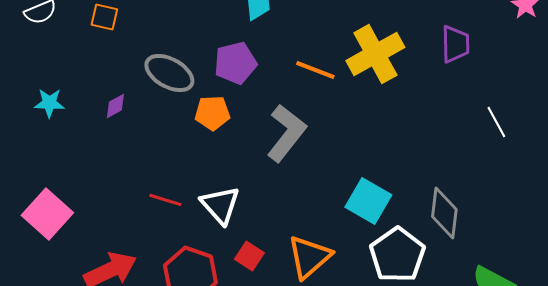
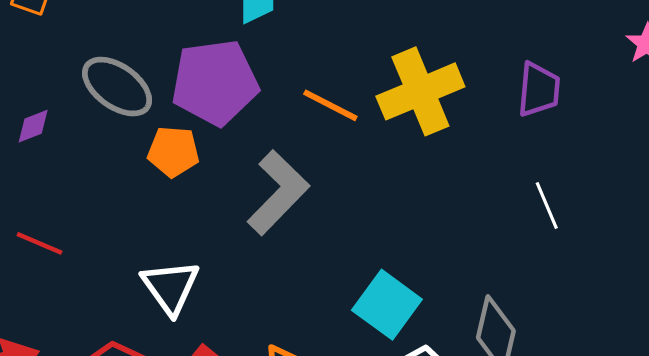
purple pentagon: (235, 63) -> (215, 82), size x1.4
white line: (496, 122) -> (547, 206), moved
red line: (165, 200) -> (39, 243), moved

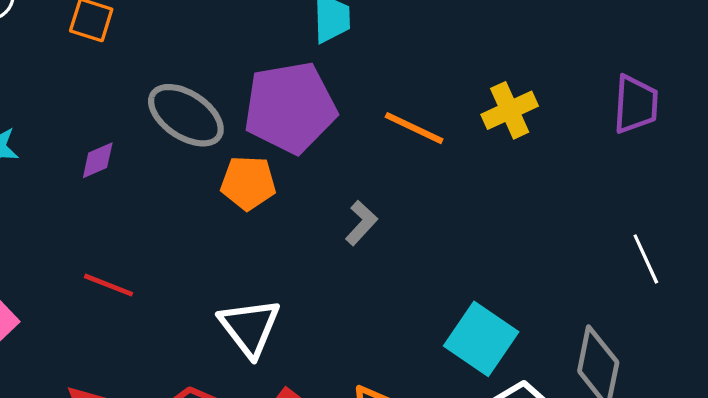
yellow cross: (420, 91) -> (510, 110), size x0.6
gray L-shape: (278, 193) -> (361, 223), size x0.5
white line: (547, 206) -> (646, 259), moved

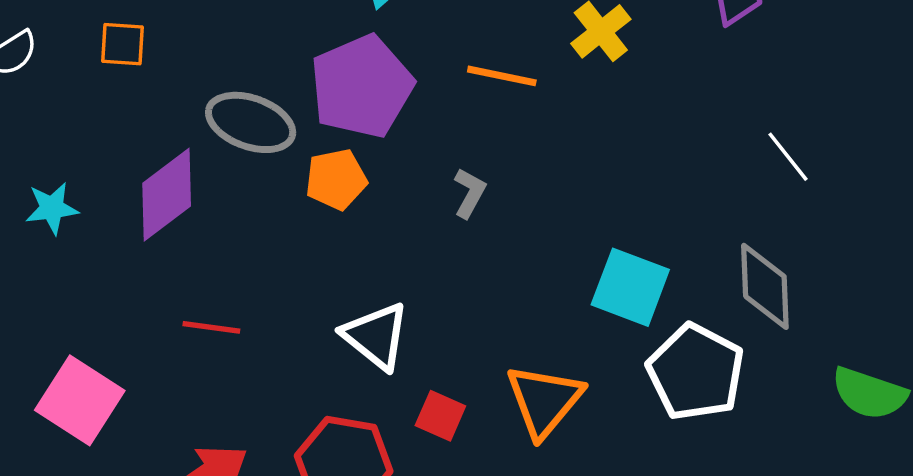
purple diamond: (98, 160) -> (167, 195), size x2.0

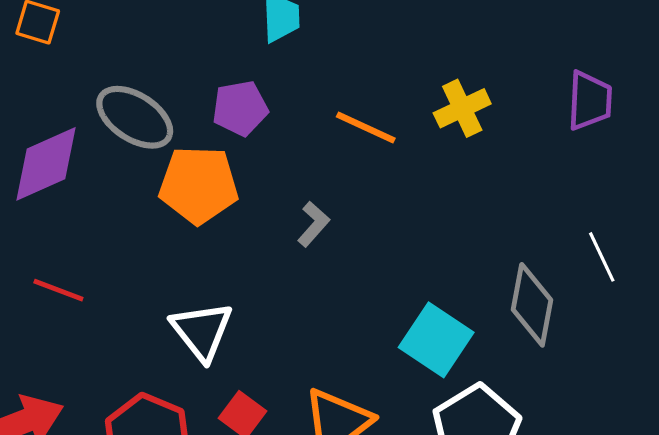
purple pentagon: (362, 86) -> (240, 108), size x0.6
orange pentagon: (336, 179) -> (199, 185), size x1.4
gray diamond: (765, 286) -> (532, 305), moved

